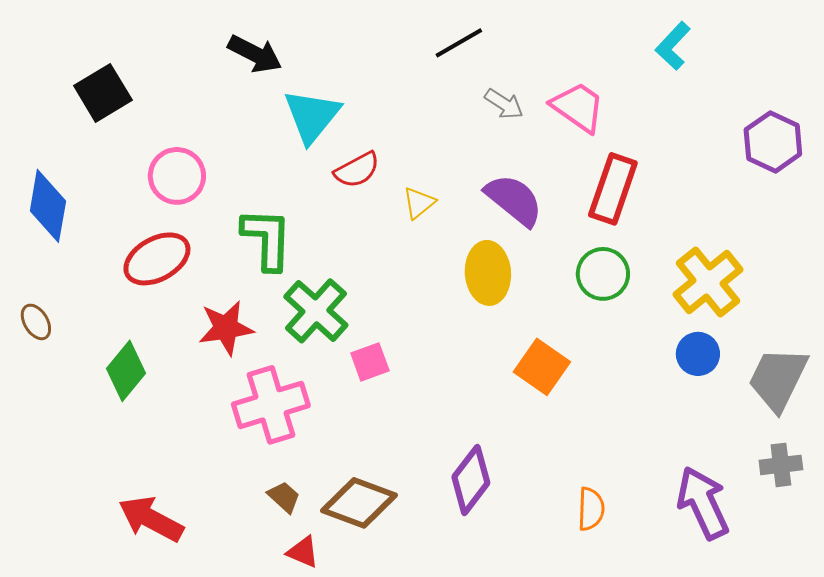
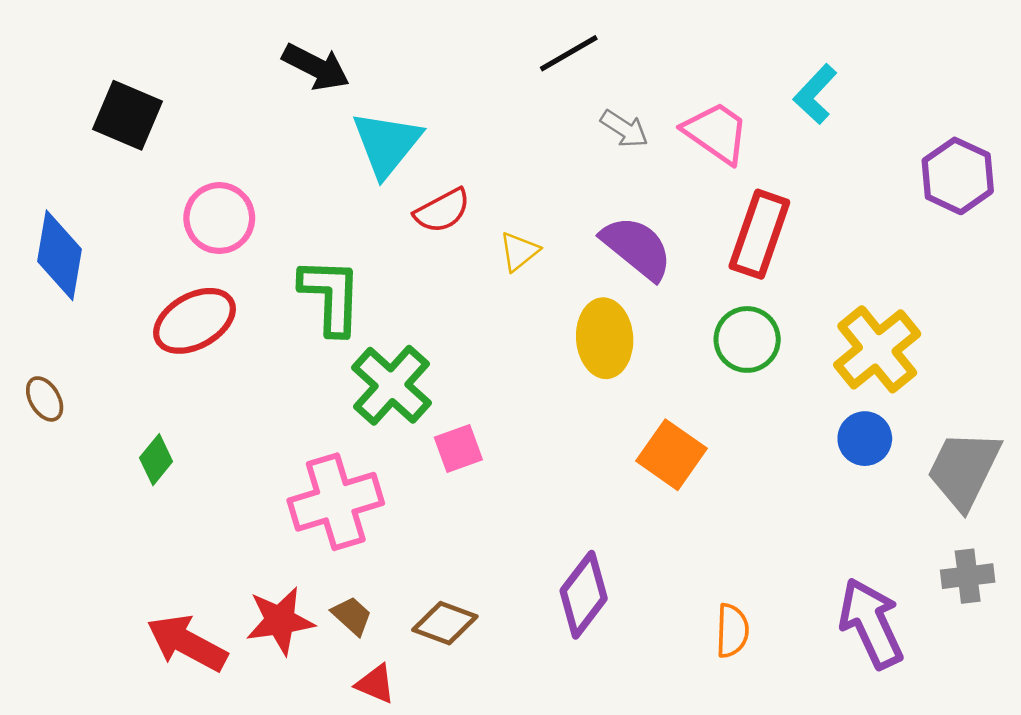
cyan L-shape: (673, 46) -> (815, 94), moved
black square: (103, 93) -> (128, 115), turned -36
red star: (226, 328) -> (280, 621), moved
green diamond: (126, 371) -> (156, 460), size x0.7
brown diamond: (359, 503) -> (445, 623), size x0.7

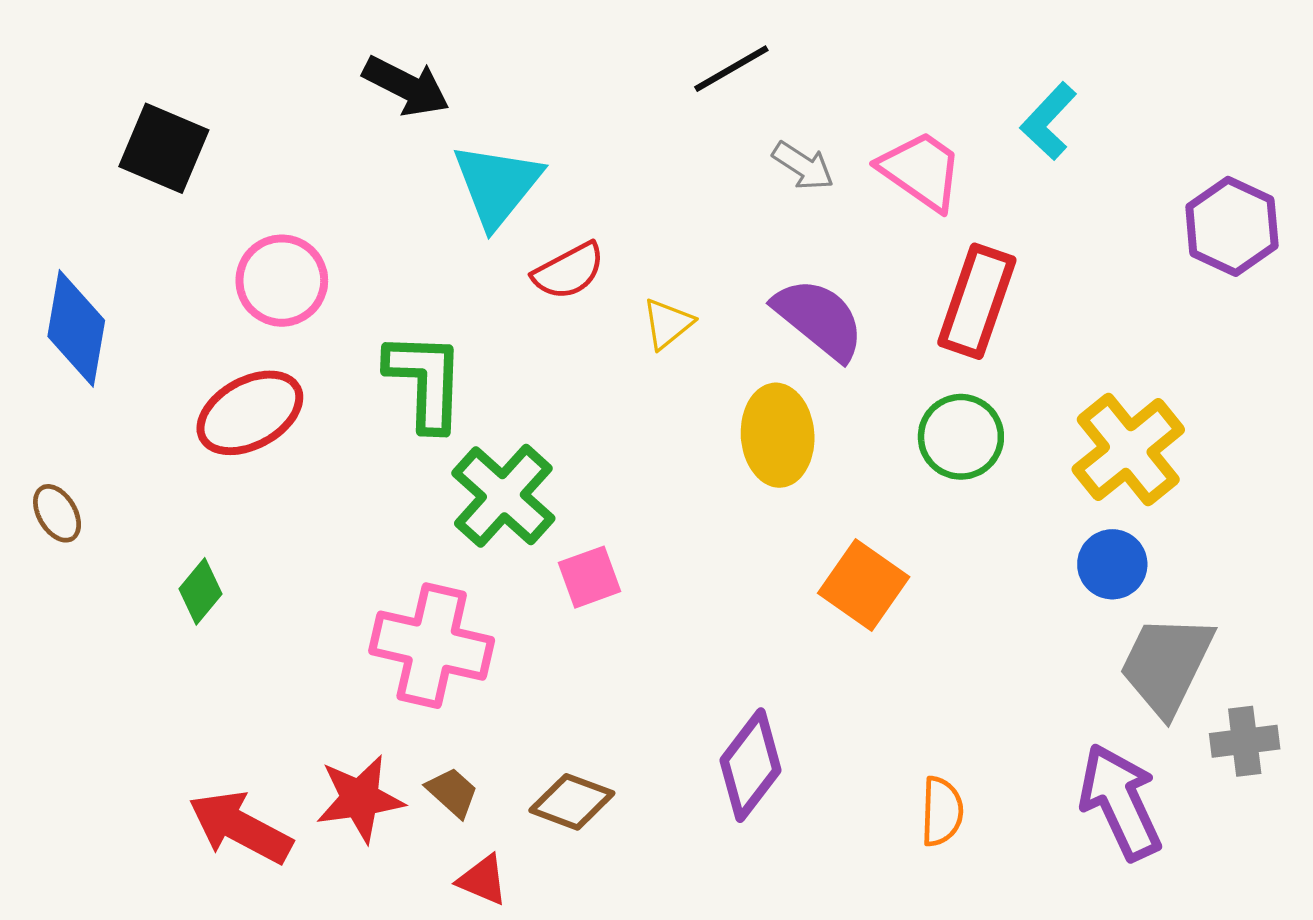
gray trapezoid: (964, 470) -> (1167, 665), moved
pink cross: (336, 502) -> (432, 646), turned 30

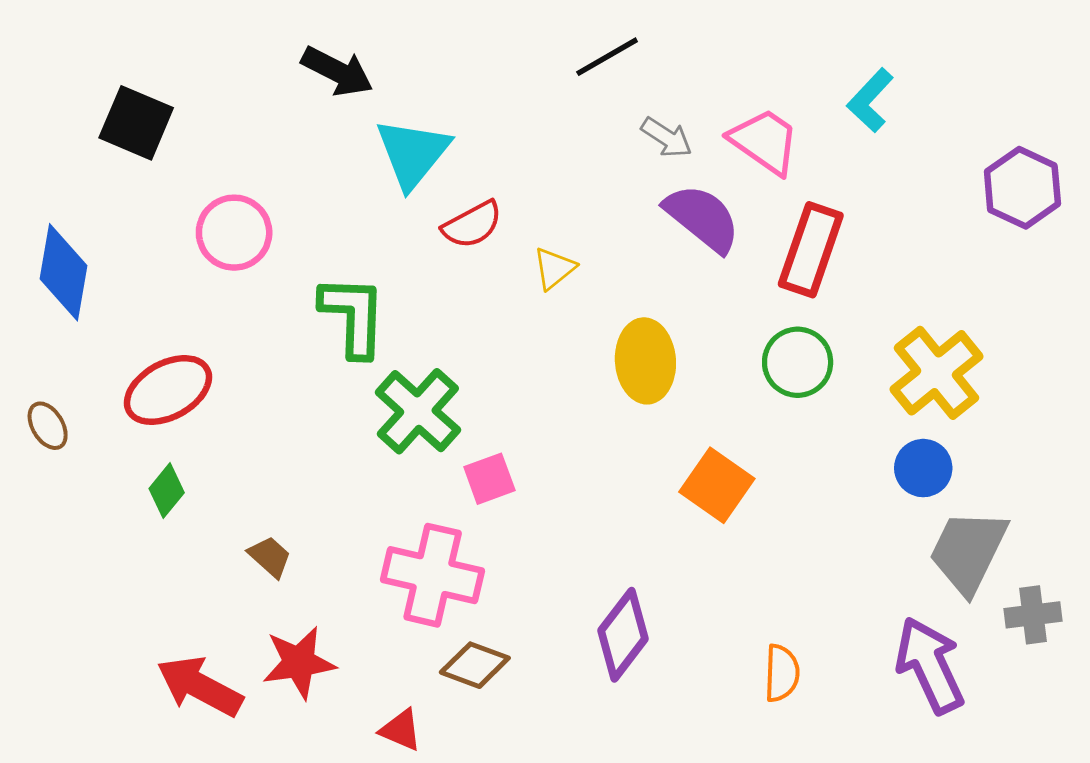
purple semicircle: (819, 319) -> (702, 218), moved
red ellipse: (250, 413) -> (168, 390), moved
pink cross: (432, 646) -> (433, 575), moved
brown trapezoid: (452, 792) -> (270, 557), moved

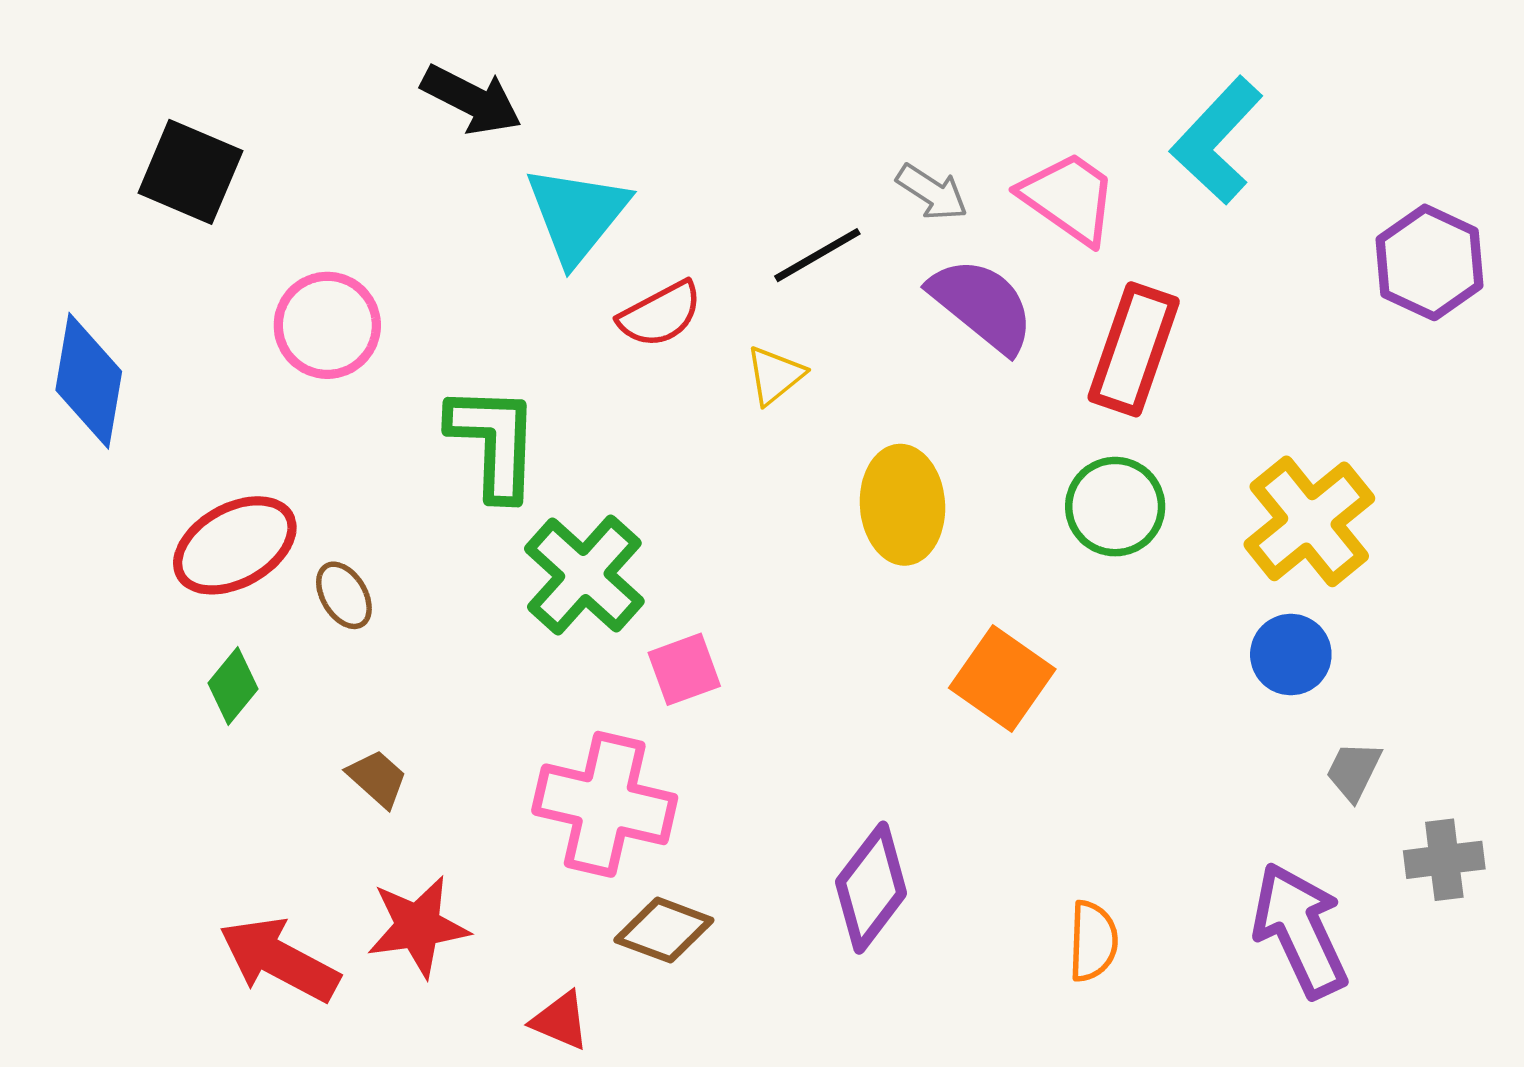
black line: (607, 57) -> (817, 255), moved
cyan L-shape: (870, 100) -> (1217, 140), size x1.4
brown ellipse: (48, 426) -> (344, 595), moved
gray trapezoid: (968, 551) -> (1354, 771), size x0.5

